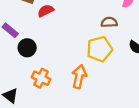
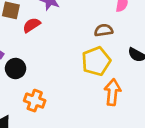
orange arrow: (79, 77) -> (112, 92), moved

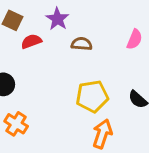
brown semicircle: (104, 30) -> (82, 44), moved

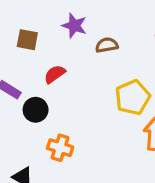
red semicircle: (31, 41) -> (55, 74), moved

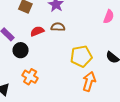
brown semicircle: (107, 45) -> (58, 27), moved

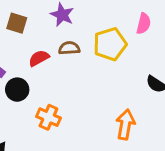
yellow pentagon: (81, 56) -> (110, 44), moved
orange cross: (30, 77) -> (48, 117), moved

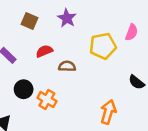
brown semicircle: (69, 48) -> (67, 66), moved
black circle: (17, 90) -> (24, 89), moved

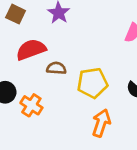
yellow pentagon: (103, 46) -> (92, 83), moved
red semicircle: (44, 51) -> (31, 50), size x1.5

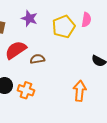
yellow pentagon: (92, 83) -> (64, 27), moved

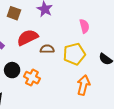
pink semicircle: (86, 20) -> (84, 26), moved, turned -32
yellow pentagon: (64, 27) -> (74, 54), moved

